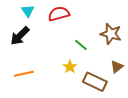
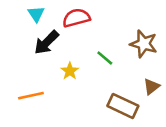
black arrow: (20, 36) -> (46, 42), moved
yellow star: (70, 67) -> (70, 71), moved

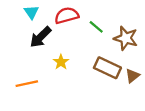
green line: (105, 58) -> (96, 27), moved
brown rectangle: (123, 106) -> (107, 68), moved

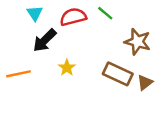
green line: (96, 27) -> (105, 13), moved
orange line: (27, 84) -> (19, 74), moved

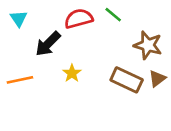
cyan triangle: (35, 13) -> (19, 19), moved
brown triangle: (145, 83) -> (157, 79), moved

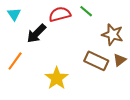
yellow star: (72, 73) -> (57, 78), moved, size x1.6
orange line: (20, 80) -> (15, 61), turned -42

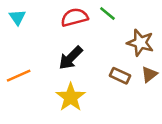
black arrow: (36, 34) -> (71, 58), moved
orange line: (15, 61) -> (19, 76), turned 30
brown rectangle: (96, 61) -> (120, 76), size x0.7

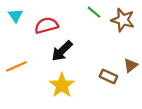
red semicircle: (74, 17) -> (46, 25), moved
brown star: (140, 43) -> (123, 20), moved
brown rectangle: (120, 76) -> (108, 76), moved

